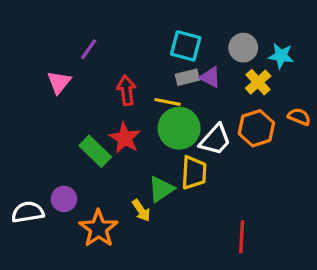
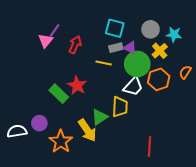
pink triangle: (59, 82) -> (45, 41), moved
red arrow: (126, 90) -> (75, 45), moved, turned 30
orange semicircle: (299, 117) -> (185, 72), turned -80
green circle: (179, 128) -> (137, 64), moved
yellow arrow: (141, 210) -> (87, 130), size x1.6

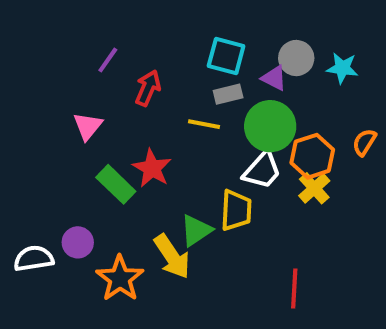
pink triangle: (45, 41) -> (88, 126), moved
purple triangle: (130, 48) -> (274, 78), moved
yellow cross: (160, 51) -> (314, 188), moved

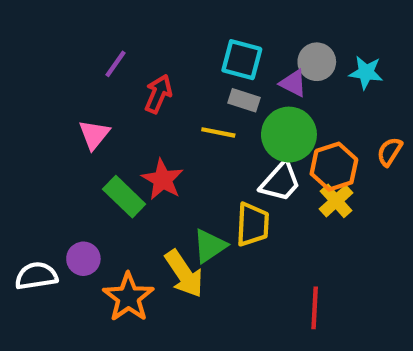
gray rectangle: (228, 94) -> (244, 100), turned 32

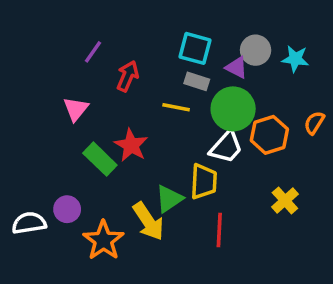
yellow cross: (336, 201) -> (285, 201), moved
red line: (315, 308) -> (219, 230), moved

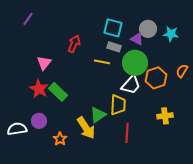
purple line: (93, 52) -> (28, 19), moved
red star: (131, 145) -> (39, 89), moved
yellow cross: (285, 201) -> (165, 116), turned 35
orange star: (103, 240) -> (60, 139), size x0.6

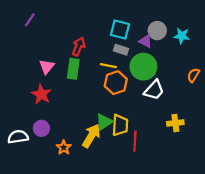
orange hexagon: (156, 78) -> (116, 83), moved
white trapezoid: (131, 85) -> (154, 90), moved
green rectangle: (58, 92) -> (73, 69), moved, turned 54
yellow trapezoid: (118, 105) -> (120, 125), moved
yellow arrow: (86, 128) -> (91, 136), turned -115

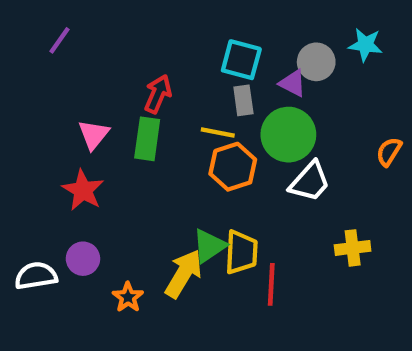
cyan star: (182, 36) -> (365, 45), moved
gray rectangle: (121, 50) -> (243, 100), turned 64

